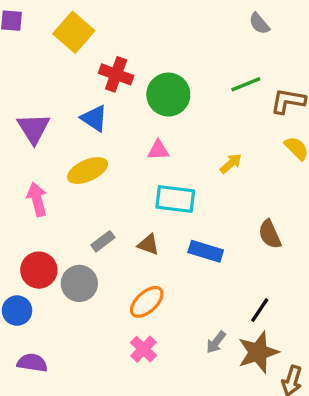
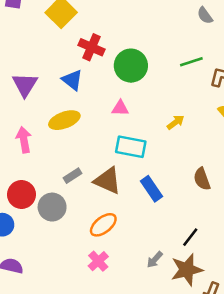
brown triangle: (148, 245) -> (108, 181), size x1.6
blue rectangle: (206, 251) -> (152, 189), turned 35

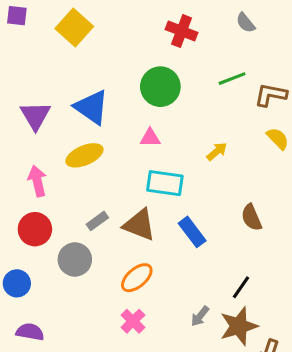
red cross: (92, 47) -> (182, 31), moved
blue triangle: (72, 80) -> (92, 107), size x1.4
red circle: (21, 195) -> (35, 229), moved

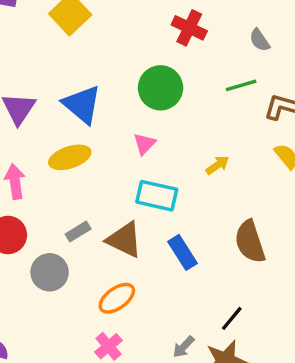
gray semicircle: (246, 23) -> (260, 40), moved
pink triangle: (150, 138) -> (144, 144), turned -50
brown semicircle: (251, 217) -> (250, 242), size x1.4

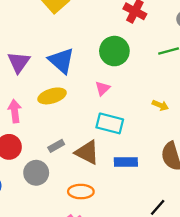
yellow arrow: (217, 165) -> (160, 105), moved, turned 56
blue rectangle: (182, 252) -> (126, 162), turned -60
orange ellipse: (117, 298) -> (81, 192), turned 35

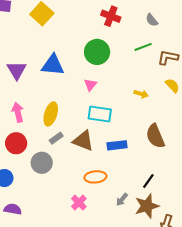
blue triangle: (61, 61) -> (53, 65), turned -30
yellow ellipse: (52, 96) -> (51, 114), moved, turned -50
orange ellipse: (81, 192) -> (95, 177), moved

